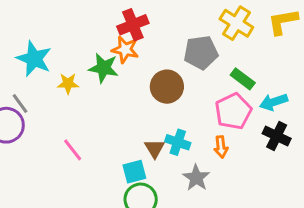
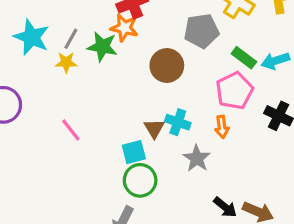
cyan arrow: (274, 102) -> (275, 61), moved
gray line: (20, 104) -> (71, 39), moved, turned 65

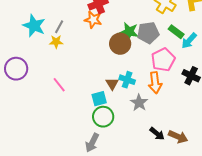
gray pentagon: (201, 31) -> (148, 33), moved
green star: (102, 47) -> (129, 32), moved
green rectangle: (244, 58) -> (176, 32), moved
cyan arrow: (275, 61) -> (189, 41), turned -30
orange arrow: (222, 127) -> (155, 83), size x1.5

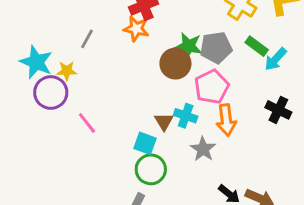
cyan star: (34, 26) -> (36, 62), moved
yellow star: (56, 42) -> (67, 71), moved
pink pentagon: (163, 60) -> (212, 87), moved
purple circle: (16, 69) -> (51, 93), moved
cyan square: (99, 99) -> (145, 143), turned 35

